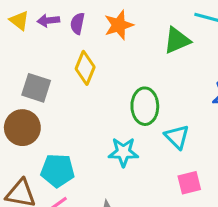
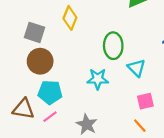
brown circle: (22, 128) -> (40, 61), moved

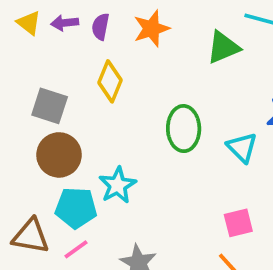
cyan triangle: (137, 68) -> (242, 147), moved
cyan star: (98, 79) -> (118, 185), moved, turned -30

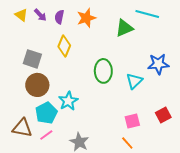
purple arrow: (65, 23) -> (40, 15), turned -128
cyan triangle: (242, 147) -> (134, 81), turned 30
cyan pentagon: (76, 208) -> (46, 113), turned -30

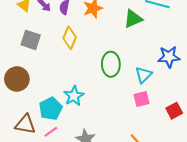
gray square: (32, 59) -> (31, 40), moved
brown circle: (37, 85) -> (17, 79), moved
pink square: (132, 121) -> (141, 99), moved

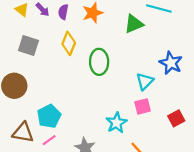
blue star: (169, 57) -> (171, 63), turned 30
green ellipse: (111, 64) -> (99, 62), moved
cyan star: (74, 96) -> (116, 123), moved

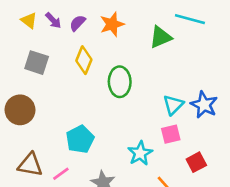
purple semicircle: (63, 12) -> (77, 23), turned 32
blue star: (171, 63) -> (204, 105), moved
cyan pentagon: (49, 116) -> (80, 139), moved
red square: (176, 118) -> (196, 162), moved

